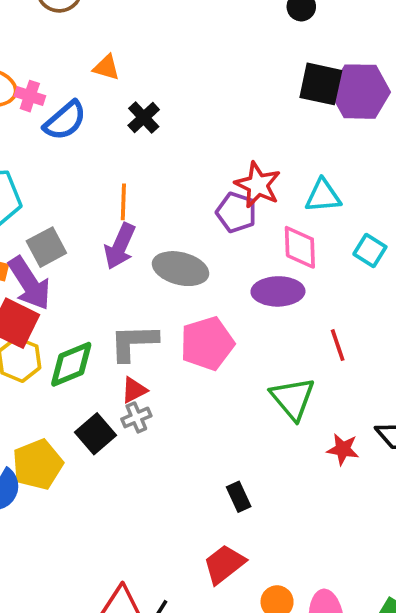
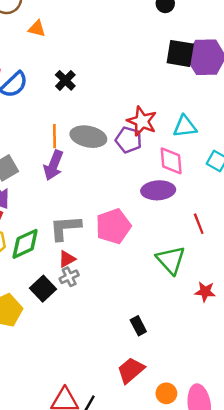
orange triangle: (106, 67) -> (37, 29), moved
gray ellipse: (181, 269) -> (88, 137), moved

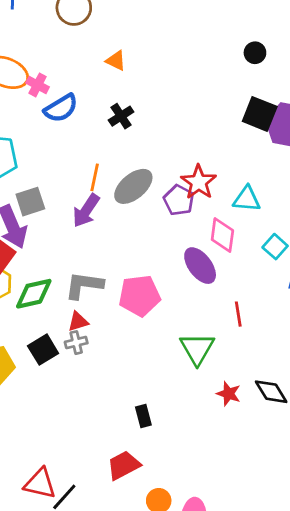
orange triangle: (37, 29) -> (116, 61), moved
gray ellipse: (88, 137) -> (133, 186), turned -64
purple ellipse: (158, 190) -> (200, 266), turned 44

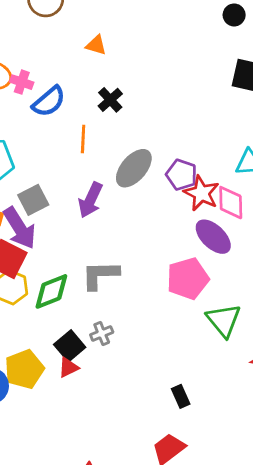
orange line: (95, 177) -> (83, 139), moved
red star: (199, 182) -> (201, 193), moved
pink pentagon: (140, 296) -> (188, 279), moved
red triangle: (78, 321) -> (68, 367), moved

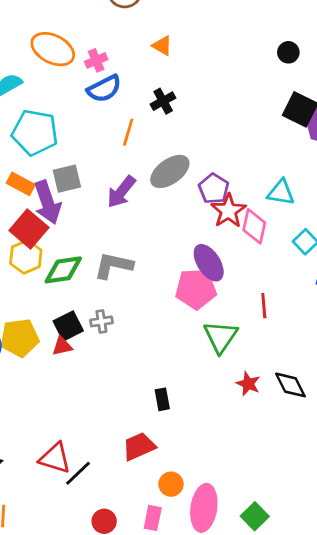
black circle: (234, 15) -> (288, 52), moved
pink cross: (22, 82) -> (96, 60), moved, turned 35
purple ellipse: (213, 237) -> (209, 263), moved

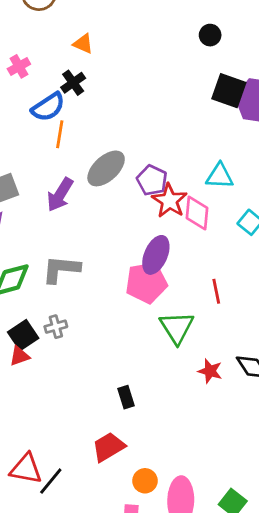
blue semicircle: (104, 89) -> (48, 107), moved
black cross: (163, 101) -> (73, 83), moved
purple ellipse: (209, 263) -> (156, 255), turned 63

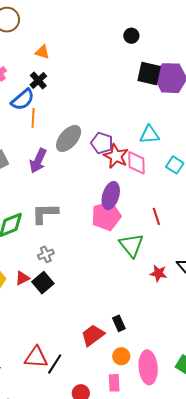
black square: (23, 335) -> (43, 283), moved
black rectangle: (126, 397) -> (119, 323), moved

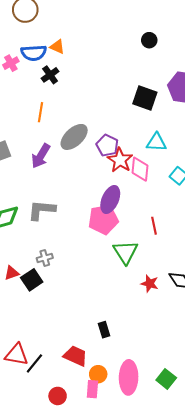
black square: (149, 74) -> (145, 98), moved
blue semicircle: (23, 100) -> (34, 53), moved, turned 30
gray cross: (46, 254) -> (45, 258), moved
red trapezoid: (93, 335) -> (75, 356), moved, turned 55
orange circle: (121, 356) -> (98, 374), moved

